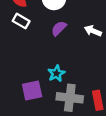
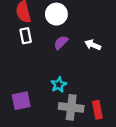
white rectangle: (21, 21) -> (26, 36), turned 49
purple square: (32, 91) -> (21, 101), moved

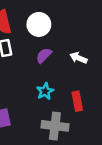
cyan star: (59, 85) -> (45, 91), moved
red rectangle: (97, 110) -> (77, 101), moved

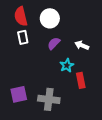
cyan star: (45, 91) -> (67, 65), moved
gray cross: (55, 126) -> (49, 99), moved

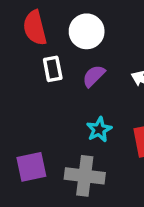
white rectangle: (23, 37) -> (53, 69), moved
cyan star: (67, 65) -> (99, 129), moved

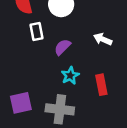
purple semicircle: (94, 76) -> (62, 47), moved

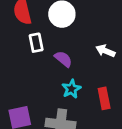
purple semicircle: (62, 47) -> (63, 59), turned 84

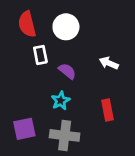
cyan star: (71, 89) -> (61, 101), moved

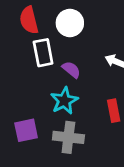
white rectangle: (40, 55) -> (43, 53), size x1.4
cyan star: (61, 101) -> (64, 101), size x1.4

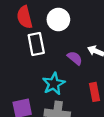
purple semicircle: (71, 70) -> (75, 58), moved

